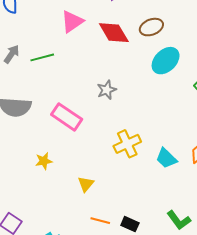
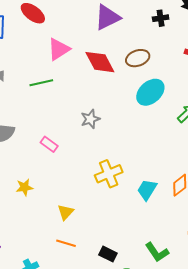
green line: (42, 57) -> (41, 83), moved
pink rectangle: (67, 117) -> (49, 144), size x0.6
cyan trapezoid: (166, 158) -> (147, 190), turned 75
orange line: (100, 221) -> (66, 243), moved

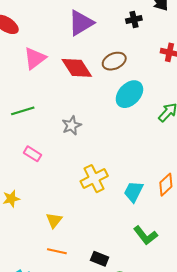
green line: (41, 83) -> (23, 111), moved
green L-shape: (157, 252) -> (145, 235), moved

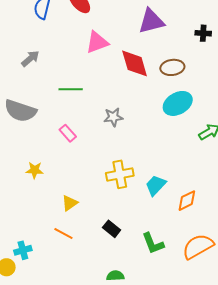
cyan trapezoid: (134, 192) -> (156, 185), moved
black rectangle: (100, 259) -> (112, 229), moved

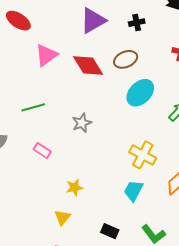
black cross: (203, 33) -> (137, 23), moved
yellow star: (35, 170) -> (74, 188), moved
yellow cross: (120, 174) -> (143, 155), moved, turned -36
cyan trapezoid: (156, 185) -> (133, 191), moved

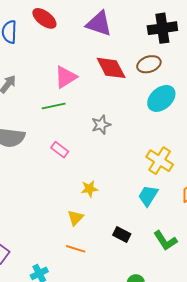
purple triangle: (93, 20) -> (99, 24), moved, turned 44
black cross: (137, 23) -> (162, 28), size x1.8
pink triangle: (46, 55) -> (66, 77), moved

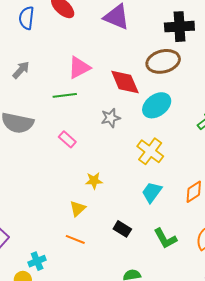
brown ellipse: (149, 64) -> (163, 61), size x1.4
red diamond: (111, 68) -> (125, 82), moved
cyan ellipse: (161, 98) -> (157, 105), moved
yellow cross: (160, 161) -> (150, 151), moved

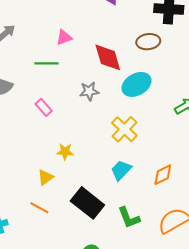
brown ellipse: (163, 61) -> (148, 42), size x0.7
pink triangle: (79, 68) -> (64, 37), size x0.7
black rectangle: (122, 229) -> (87, 203), size x1.8

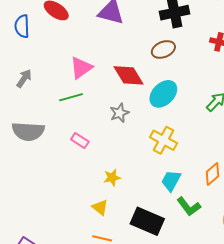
pink triangle: (64, 37) -> (81, 68), size x1.4
yellow triangle: (45, 177) -> (100, 207), turned -30
green L-shape: (129, 218) -> (189, 206), moved

